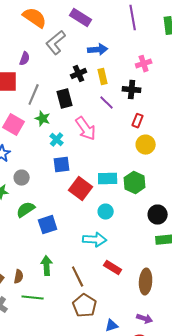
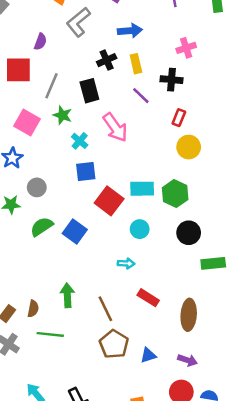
black circle: (158, 215) -> (189, 233), moved
blue square: (48, 225) -> (75, 232), moved, turned -36
cyan arrow: (95, 240) -> (126, 263), size x0.6
blue triangle: (112, 326) -> (148, 355), moved

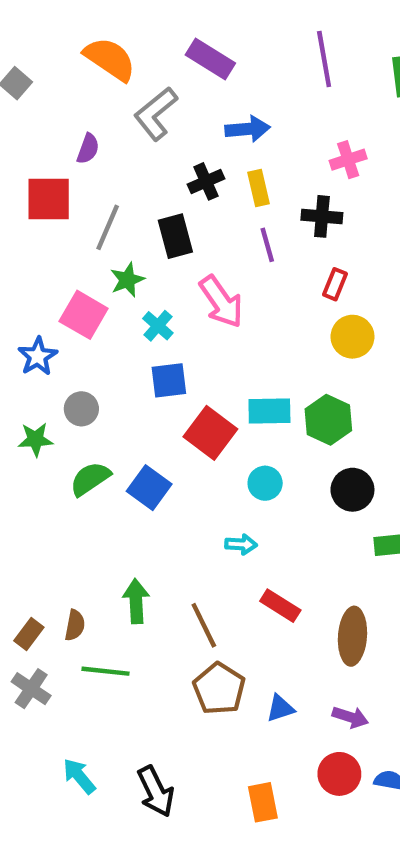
purple line: (141, 96) -> (267, 245), turned 30
green star: (62, 115) -> (127, 280), turned 30
pink square: (27, 123) -> (84, 315), moved

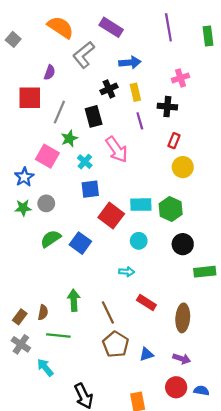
green star: (35, 439) -> (23, 208), moved
cyan arrow: (79, 776) -> (45, 367), moved

